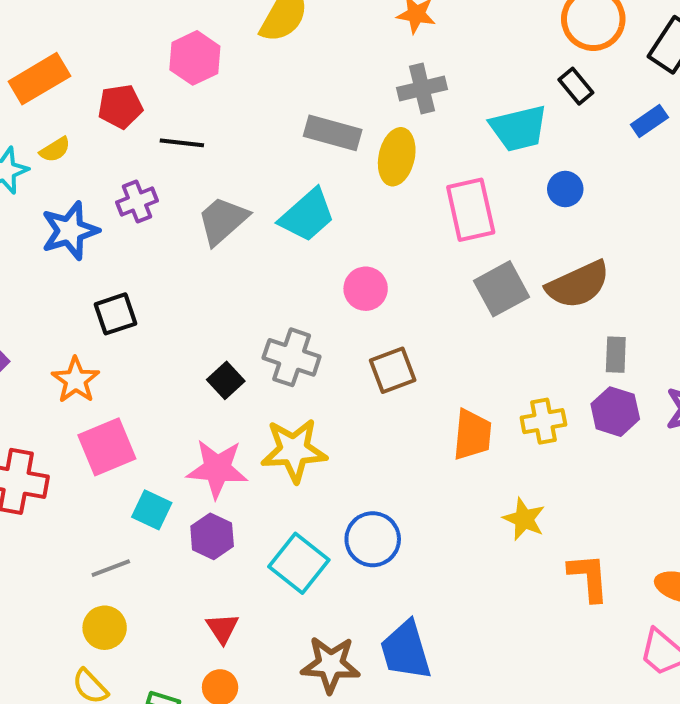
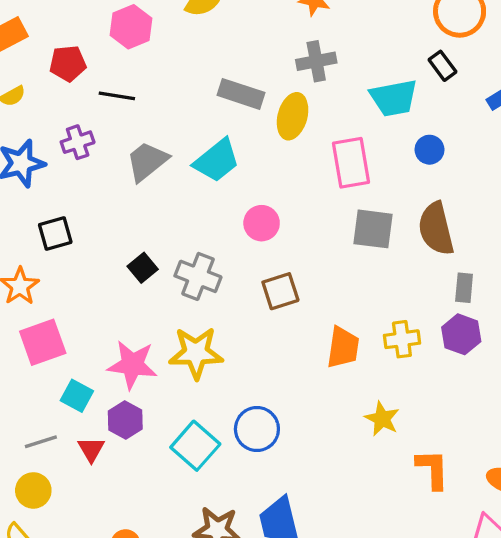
brown semicircle: (578, 285) -> (436, 229), turned 98
gray square: (502, 289) -> (373, 229), turned 33
black square: (226, 380) -> (143, 268), moved
red triangle: (222, 628) -> (91, 449), moved

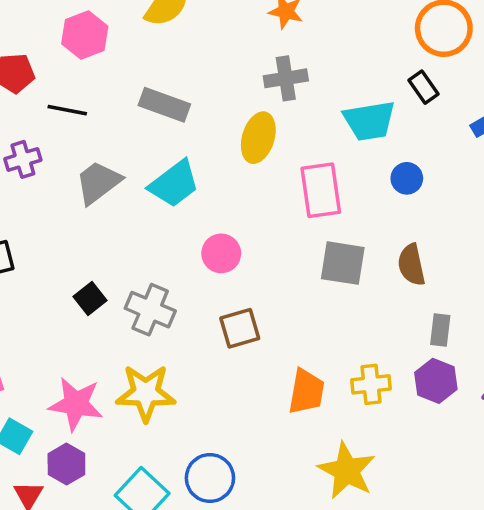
gray rectangle: (241, 94) -> (164, 105), moved
brown semicircle: (436, 229) -> (411, 265), size x0.7
yellow star: (382, 419) -> (347, 471), size x1.5

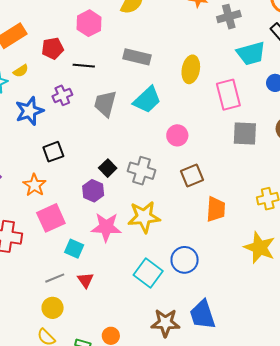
gray cross: (286, 78) -> (229, 17), moved
gray trapezoid: (98, 182) -> (105, 104), turned -32
orange trapezoid: (306, 391) -> (216, 209), moved
purple hexagon: (66, 464) -> (93, 191), moved

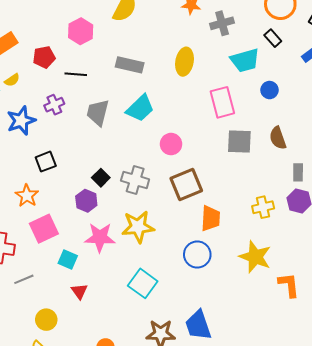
yellow ellipse: (191, 69) -> (184, 62), moved
brown square: (192, 176) -> (186, 185), size x1.4
blue circle: (185, 260) -> (197, 255), moved
gray line: (55, 278) -> (24, 279), moved

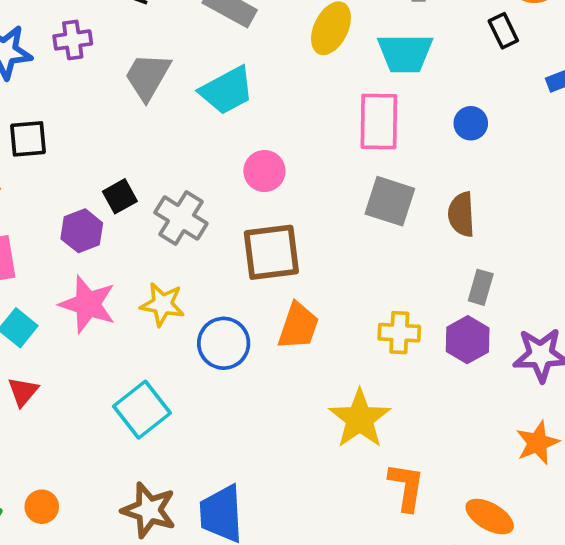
cyan trapezoid: (245, 60) -> (405, 53), moved
yellow star: (138, 227) -> (162, 304), size x0.7
blue circle: (197, 255) -> (224, 343), moved

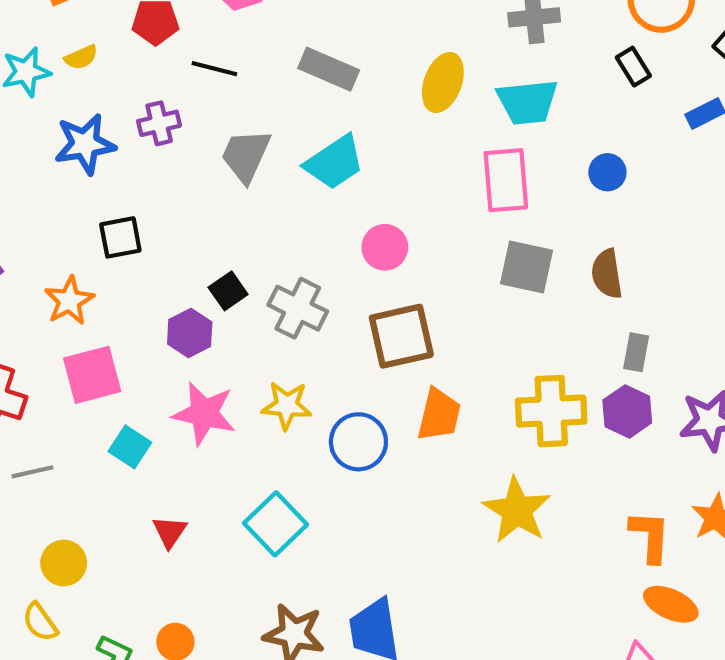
yellow cross: (399, 333) -> (551, 411), size x1.5
red triangle: (23, 392) -> (170, 532), moved
orange L-shape: (406, 487) -> (650, 536), moved

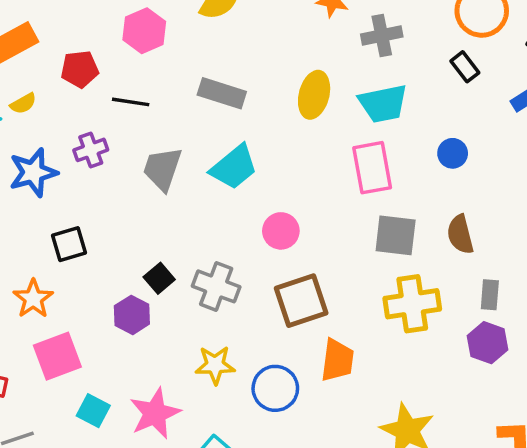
yellow cross: (551, 411) -> (412, 304), moved
pink star: (204, 413) -> (155, 413), moved, turned -30

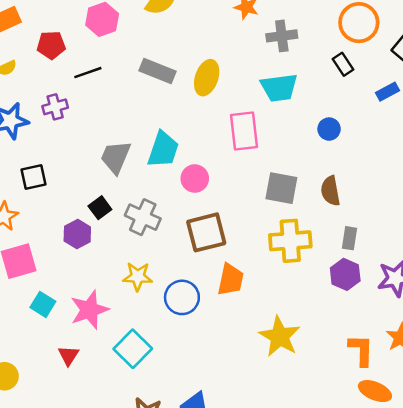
yellow ellipse: (314, 95) -> (207, 78), moved
black line: (131, 102) -> (88, 73), turned -32
cyan trapezoid: (234, 167) -> (163, 150), moved, turned -36
pink rectangle: (372, 168) -> (244, 131), moved
gray trapezoid: (162, 169) -> (116, 157), moved

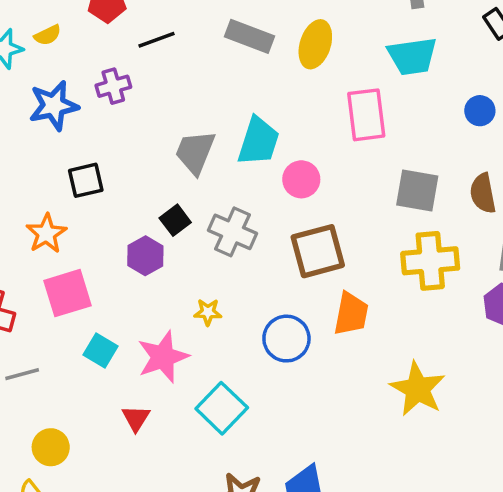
yellow star: (138, 277) -> (208, 312), moved, size x0.7

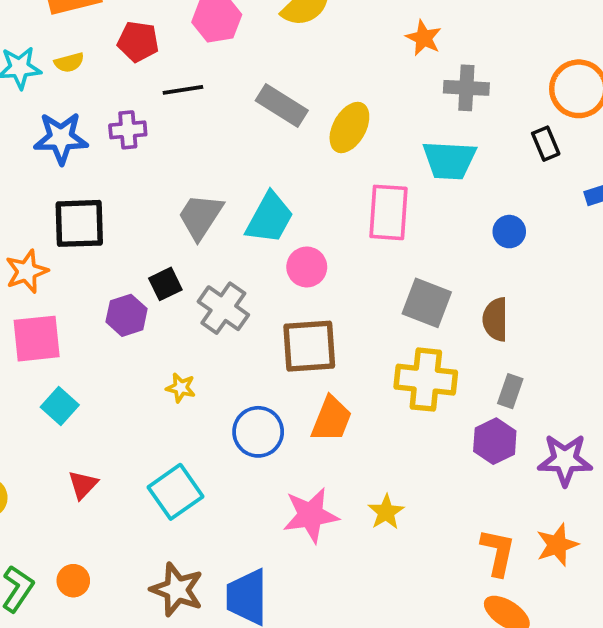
black square: (86, 180) -> (79, 223), size x1.4
pink star: (163, 357) -> (311, 515), moved
yellow star: (418, 389) -> (386, 512), size x0.6

